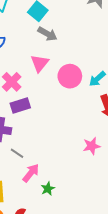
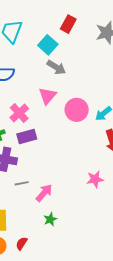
gray line: (17, 153) -> (22, 183), turned -48
pink arrow: (31, 173) -> (44, 193), moved

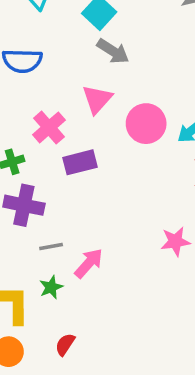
purple rectangle: (27, 137) -> (80, 162), moved
green star: (50, 219) -> (51, 287), moved
red semicircle: (22, 243) -> (65, 344), moved

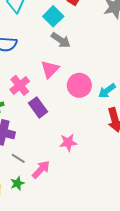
purple rectangle: (80, 162) -> (38, 107), turned 66
pink star: (175, 241) -> (68, 142), moved
gray line: (51, 246) -> (18, 158), turned 40

